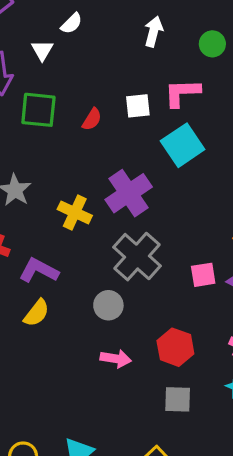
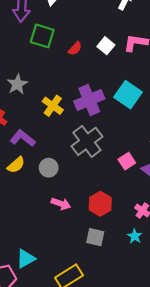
white square: (138, 106) -> (106, 46), turned 35
cyan square: (183, 145) -> (128, 95), moved, turned -32
pink square: (203, 275) -> (127, 161), turned -35
gray circle: (108, 305) -> (49, 168), moved

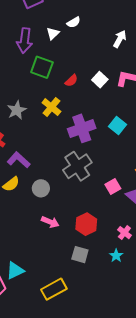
cyan square: (128, 95) -> (117, 126), size x0.7
yellow cross: (53, 106) -> (51, 107), moved

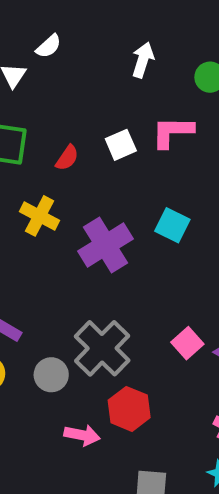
white square: (100, 80) -> (121, 145), turned 35
gray cross: (77, 166) -> (102, 348), moved
red hexagon: (86, 224) -> (129, 409), moved

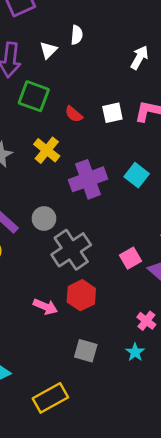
white semicircle: (49, 46) -> (77, 35), turned -54
red semicircle: (67, 158) -> (74, 114), turned 84
gray circle: (51, 375) -> (44, 218), moved

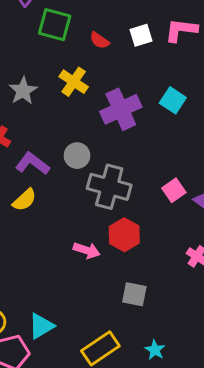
gray cross: (71, 250) -> (109, 187), turned -36
cyan star: (135, 352) -> (155, 350), moved

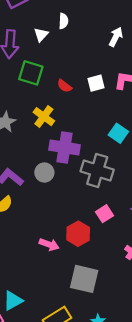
purple cross: (121, 109) -> (65, 147), moved, turned 32
gray cross: (109, 187) -> (97, 170), moved
pink square: (174, 190) -> (104, 214), moved
gray square: (134, 294) -> (84, 279), size x1.5

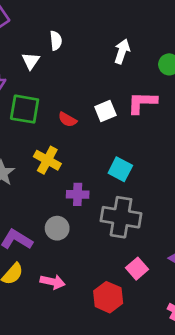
cyan square: (118, 133) -> (120, 169), moved
purple cross: (65, 147) -> (78, 194), size x0.6
pink arrow: (49, 245) -> (53, 282), moved

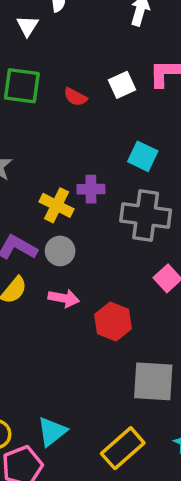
yellow cross: (47, 160) -> (57, 205), moved
gray circle: (57, 228) -> (60, 251), moved
red hexagon: (108, 297) -> (113, 322), moved

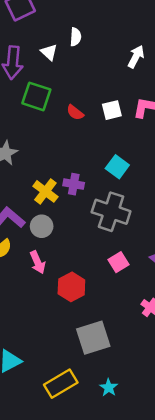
white triangle: (27, 26) -> (49, 52), turned -30
pink arrow: (64, 298) -> (38, 262), turned 45
gray square: (153, 381) -> (93, 338), turned -32

